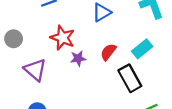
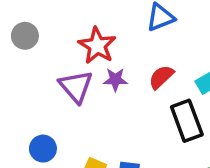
purple triangle: (35, 70) -> (76, 86), moved

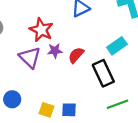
red semicircle: (161, 77) -> (76, 55), moved

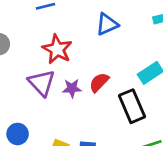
purple star: (55, 51) -> (72, 88), moved

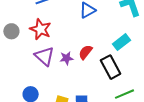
red star: (57, 49) -> (40, 29), moved

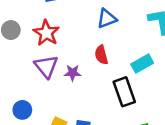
red semicircle: (85, 52) -> (101, 55), moved, turned -63

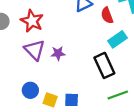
red semicircle: (101, 55) -> (107, 15), moved
blue circle: (22, 110) -> (30, 90), moved

